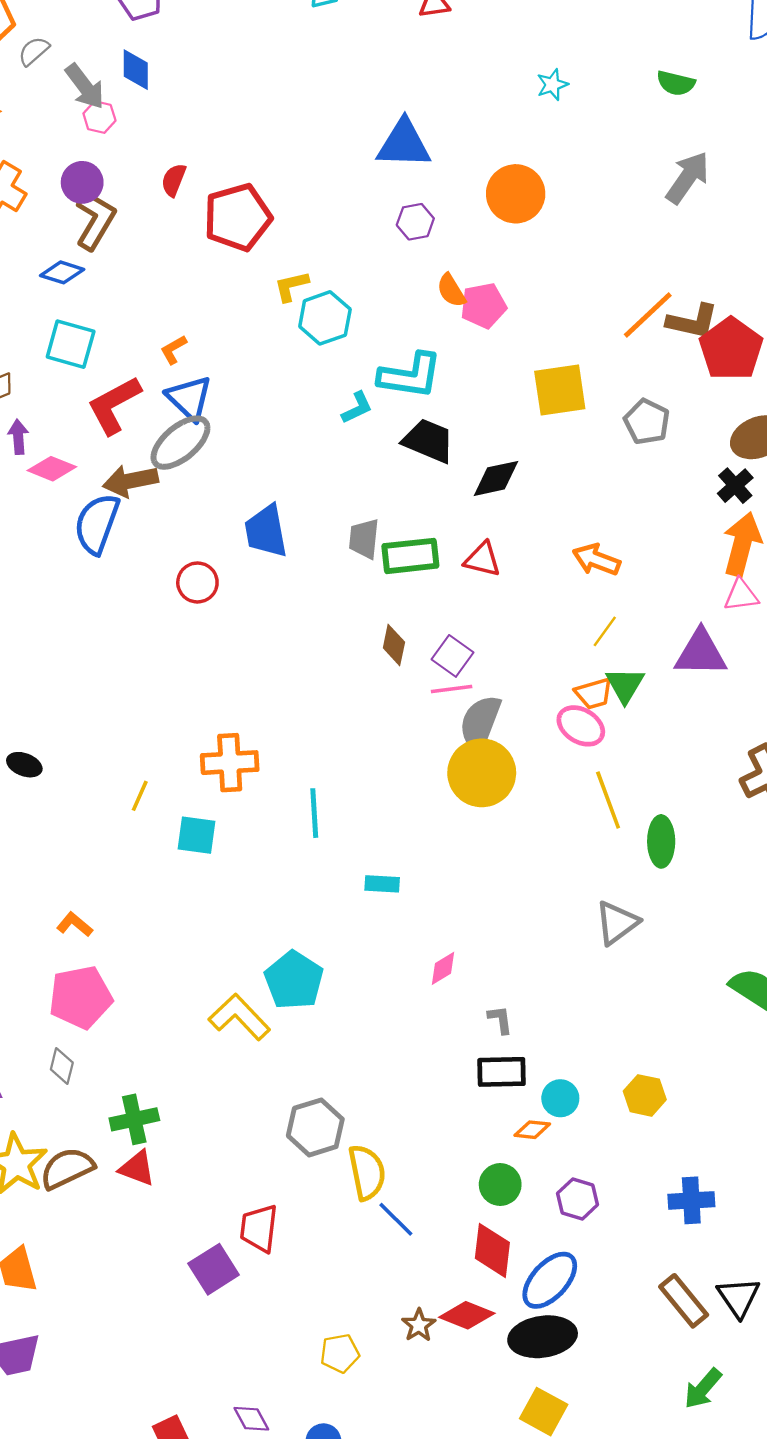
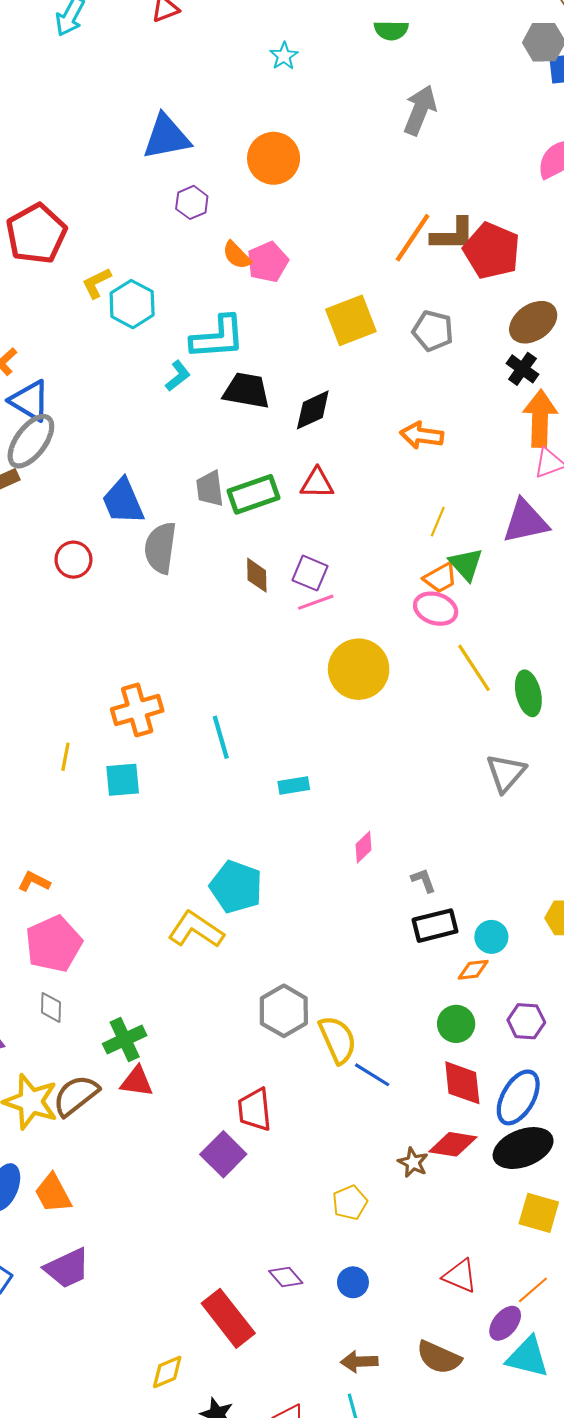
orange arrow: (596, 560) -> (422, 435), moved
gray semicircle: (480, 723) -> (160, 548), moved

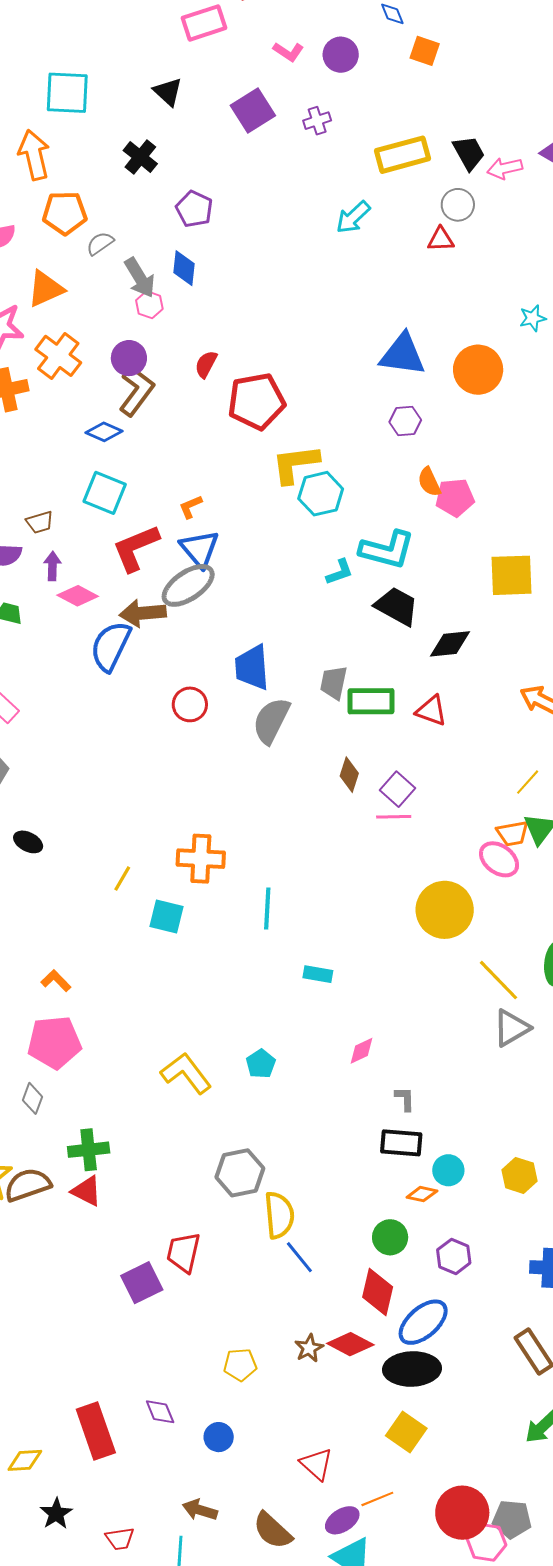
orange circle: (274, 158) -> (478, 370), moved
yellow L-shape: (97, 283) -> (295, 464), size x1.6
yellow line: (474, 668) -> (498, 980), moved, turned -30
yellow circle: (359, 669) -> (445, 910), moved
cyan pentagon: (236, 887) -> (261, 1064), moved, size x0.6

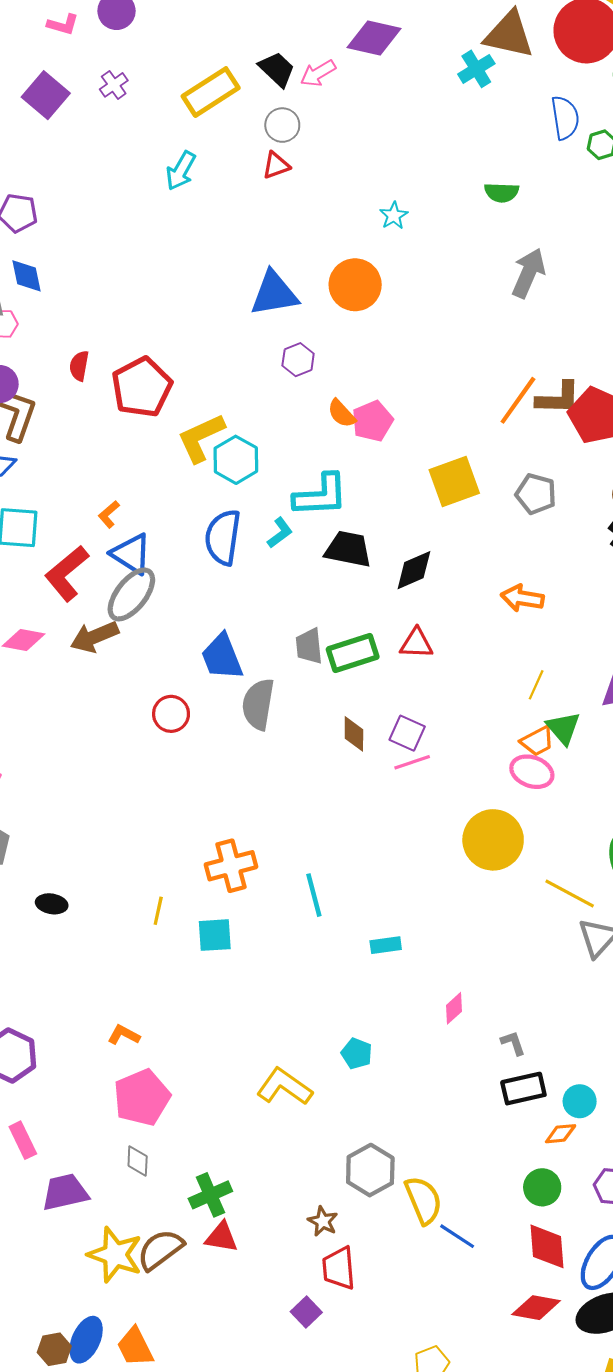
blue semicircle: (111, 646) -> (223, 537), moved
purple square: (142, 1283) -> (306, 1312), size x0.7
brown star: (309, 1348) -> (323, 1221), moved

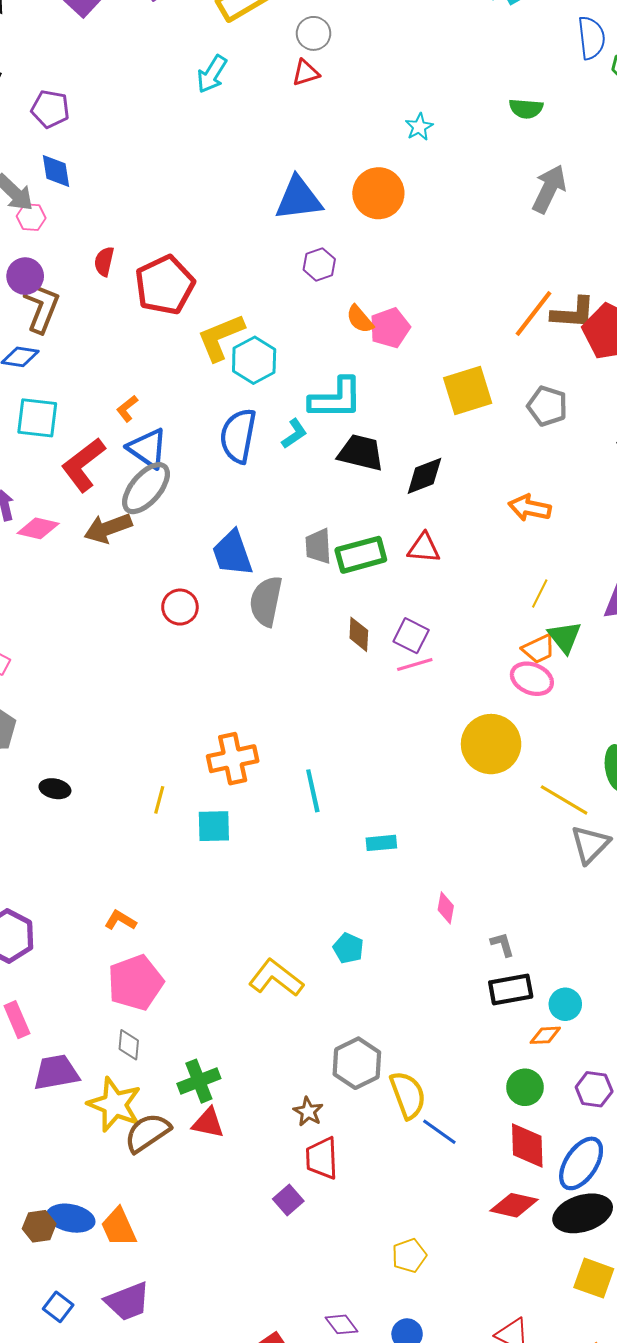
pink diamond: (454, 1008) -> (446, 908), turned -40
yellow star: (115, 1255) -> (114, 1104), moved
blue ellipse: (86, 1340) -> (71, 1218), turned 75

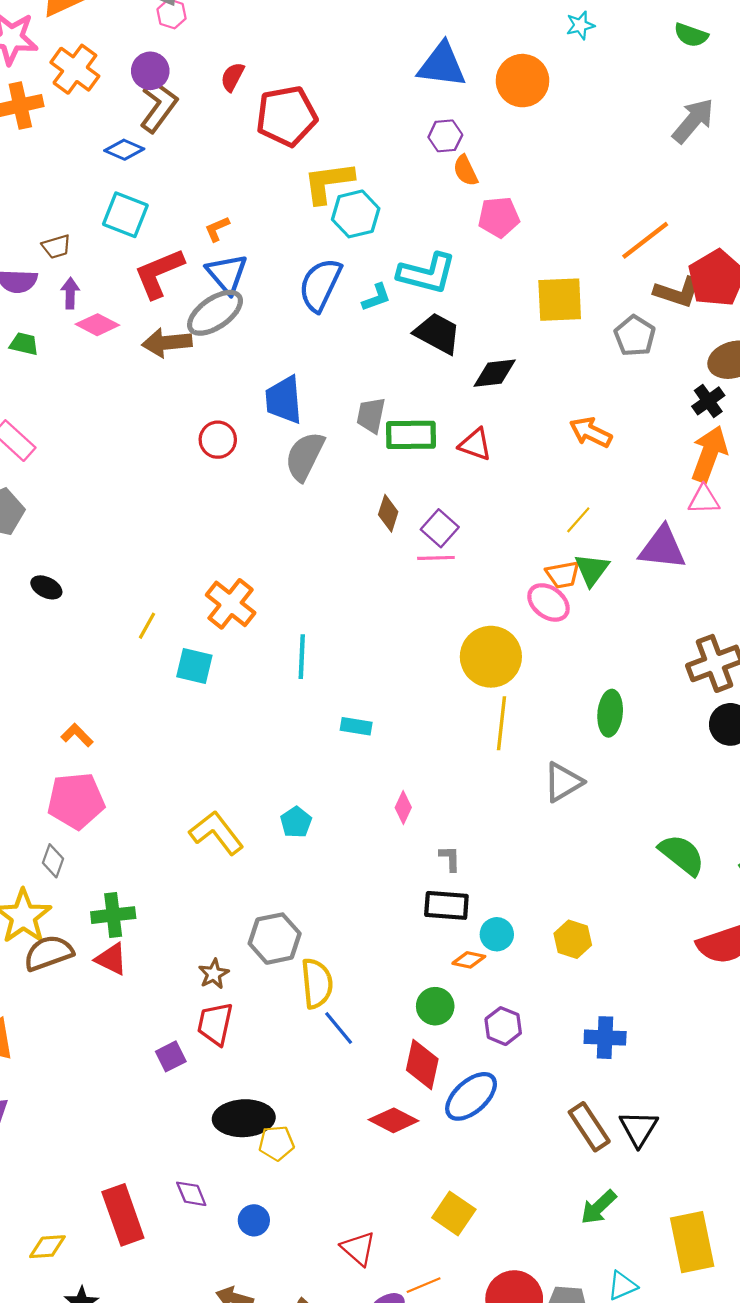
brown L-shape: (573, 313) -> (678, 292), moved
orange semicircle: (360, 319) -> (465, 171), moved
orange cross: (233, 759) -> (231, 604), turned 36
yellow line: (564, 800) -> (501, 723), moved, turned 51
black ellipse: (583, 1213) -> (244, 1118), moved

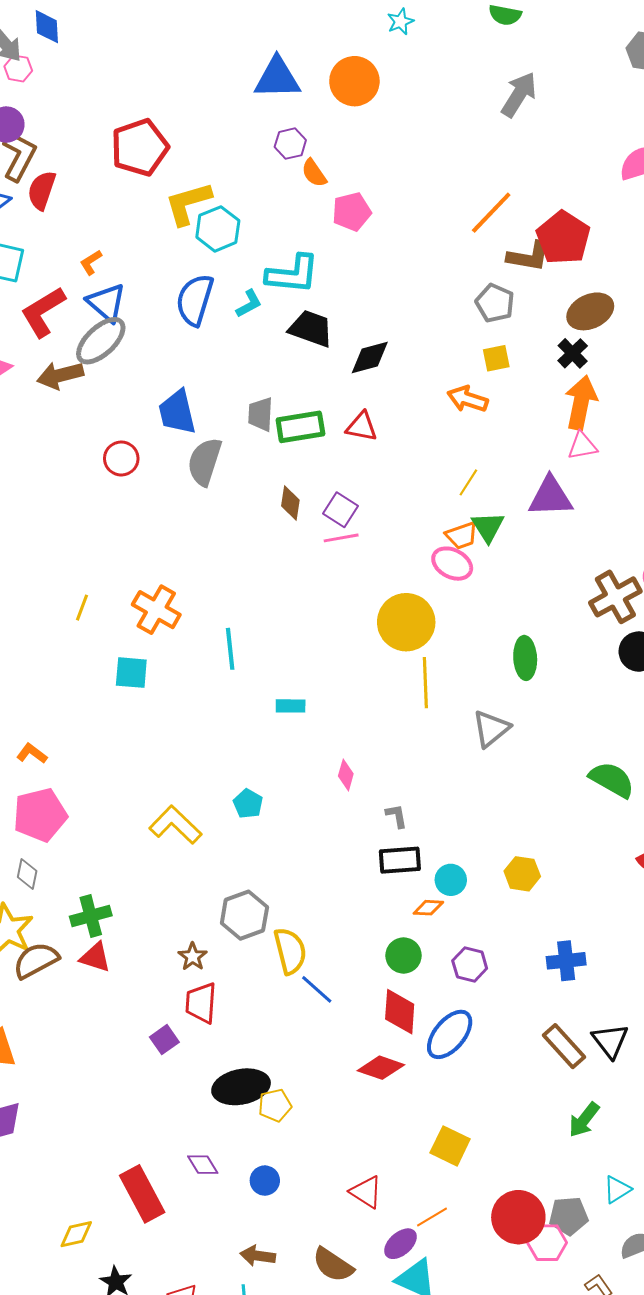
red semicircle: (232, 77) -> (42, 190), moved, size x1.4
yellow square: (560, 300) -> (496, 358), moved, size x0.6
yellow line: (147, 626) -> (82, 608), moved

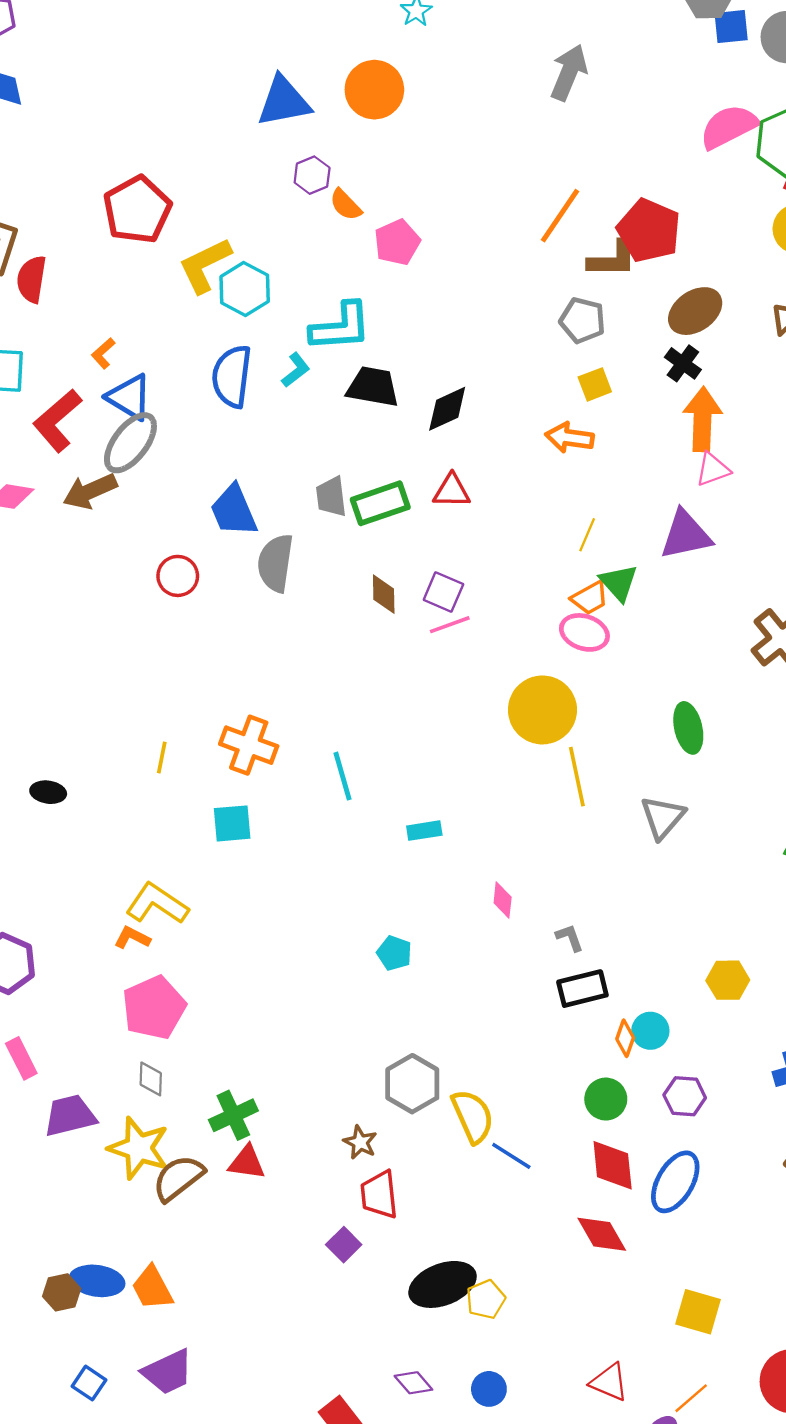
yellow L-shape: (175, 825) -> (157, 904), moved
cyan circle: (451, 880) -> (650, 1031), moved
orange diamond: (428, 908) -> (625, 1038), turned -64
red diamond: (381, 1068) -> (602, 1234), turned 51

